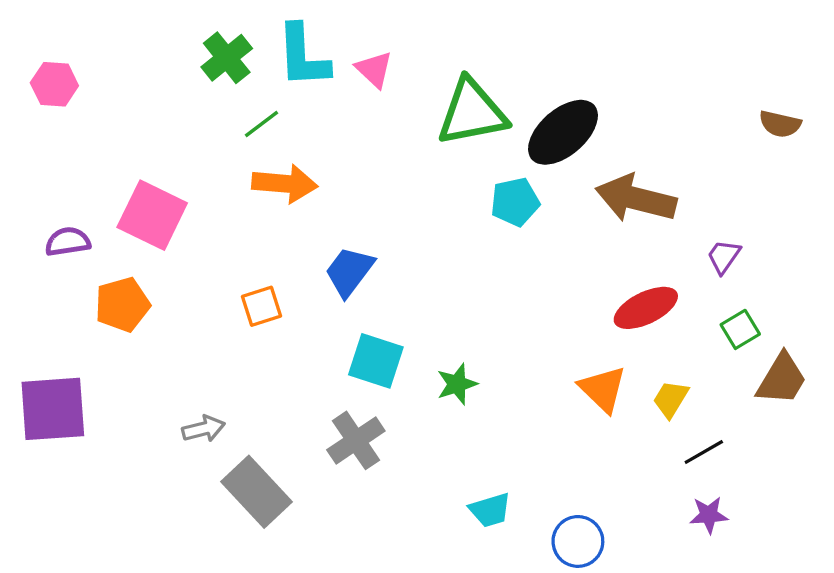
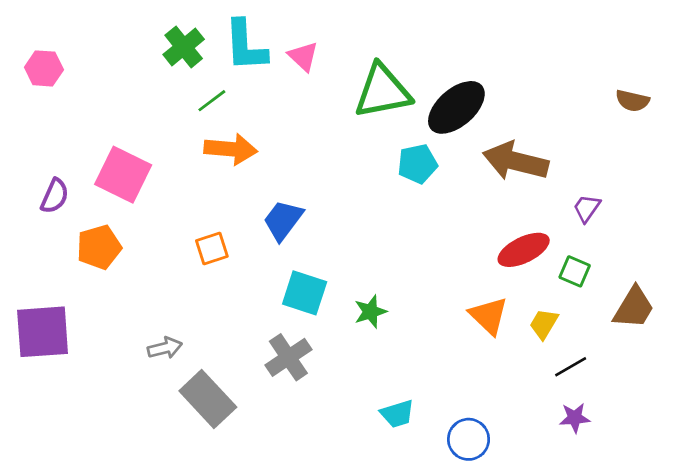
purple semicircle: (68, 242) -> (55, 196), turned 123
green square: (740, 329) -> (575, 271), moved, turned -36

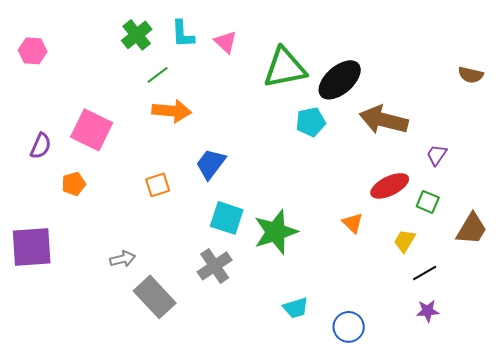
cyan L-shape: (245, 46) -> (183, 34), size x0.7
orange pentagon: (99, 247) -> (74, 184), size x0.7
green star: (370, 312) -> (276, 232), size x1.8
orange triangle: (489, 316) -> (353, 223), moved, size x0.7

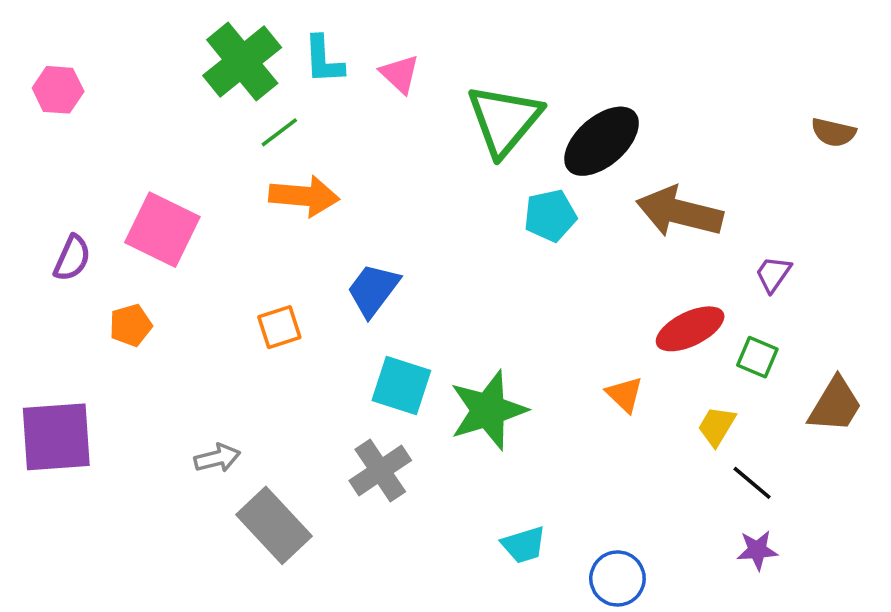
green cross: (137, 35) -> (242, 62), size x1.4
green triangle: (285, 68) -> (504, 120), turned -39
black line: (425, 273) -> (752, 483), turned 70

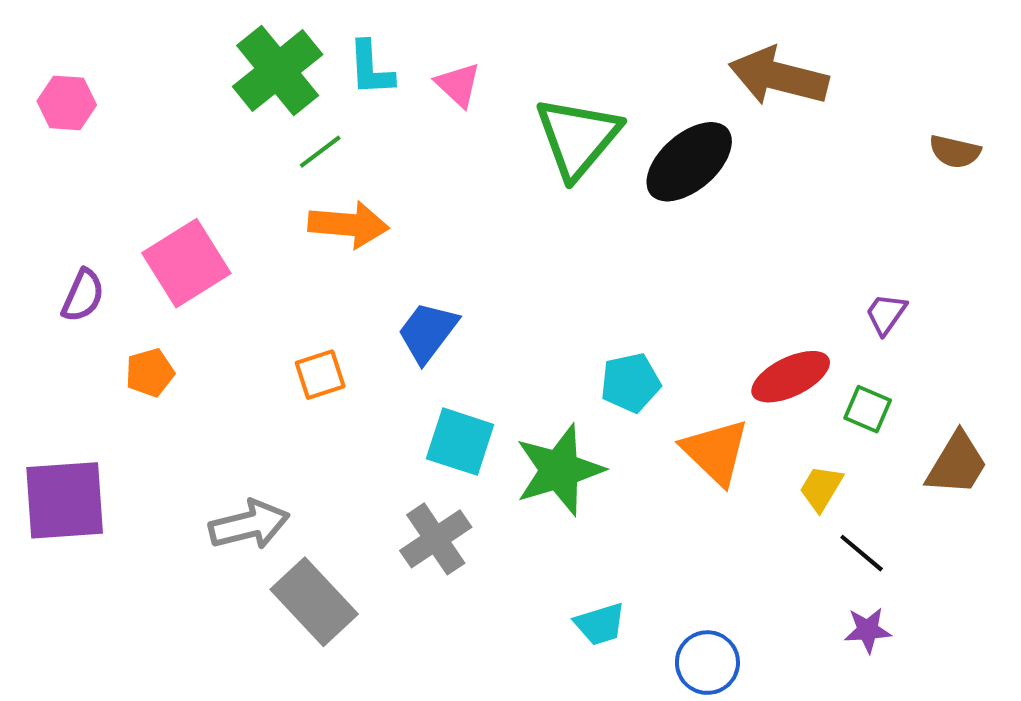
brown arrow: (679, 212) -> (778, 77), moved
cyan pentagon: (550, 216) -> (630, 383), moved
pink square: (162, 230) -> (186, 263), turned 32
orange triangle: (625, 394) -> (716, 452), size x1.6
gray arrow: (217, 458) -> (249, 525), size x1.5

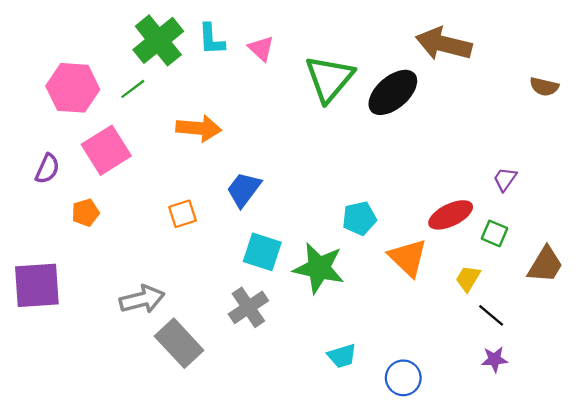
pink hexagon: (67, 103) -> (73, 88), moved, size x1.6
green line: (320, 152) -> (133, 89), moved
green star: (559, 470) -> (319, 268), turned 30

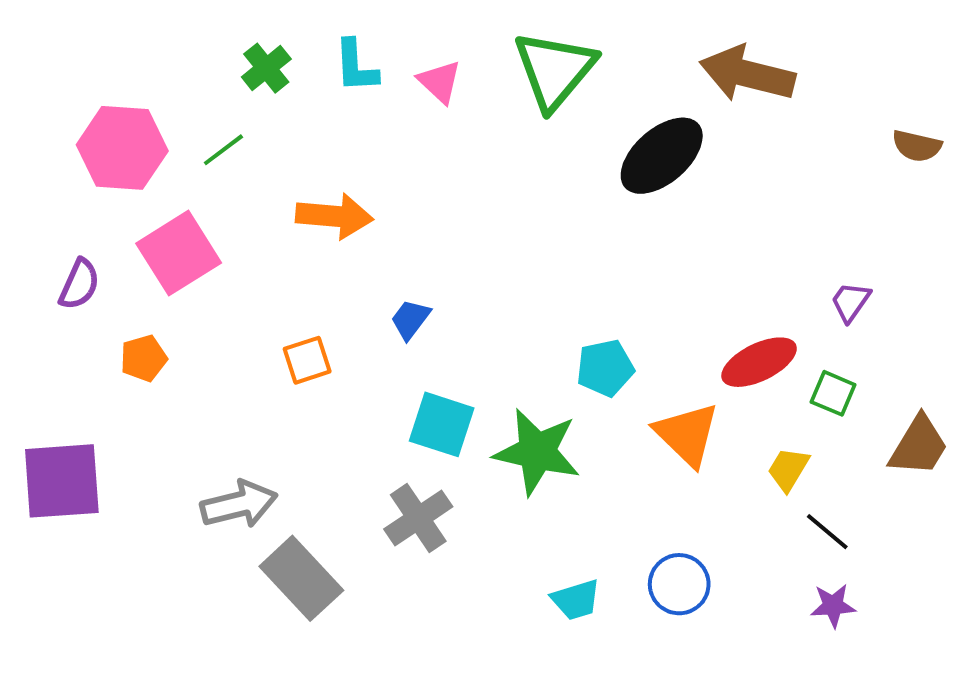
green cross: (158, 40) -> (266, 68), size x0.6
green triangle: (329, 79) -> (555, 70), moved
blue trapezoid: (244, 189) -> (410, 319), size x0.7
blue circle: (403, 378) -> (679, 584), moved

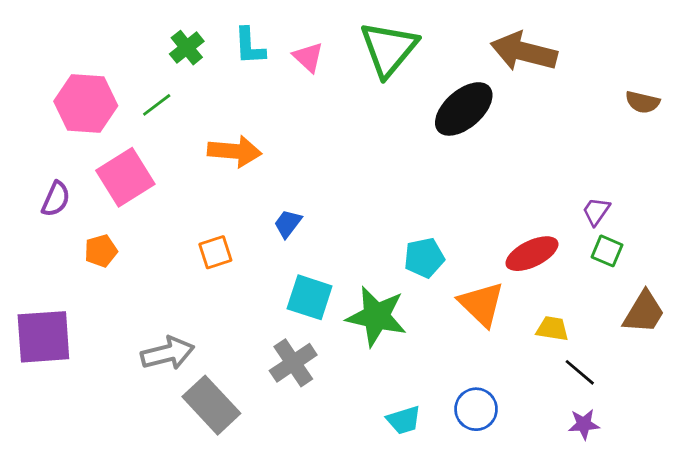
green square: (833, 393) -> (607, 251), moved
yellow trapezoid: (788, 469) -> (552, 329), turned 68

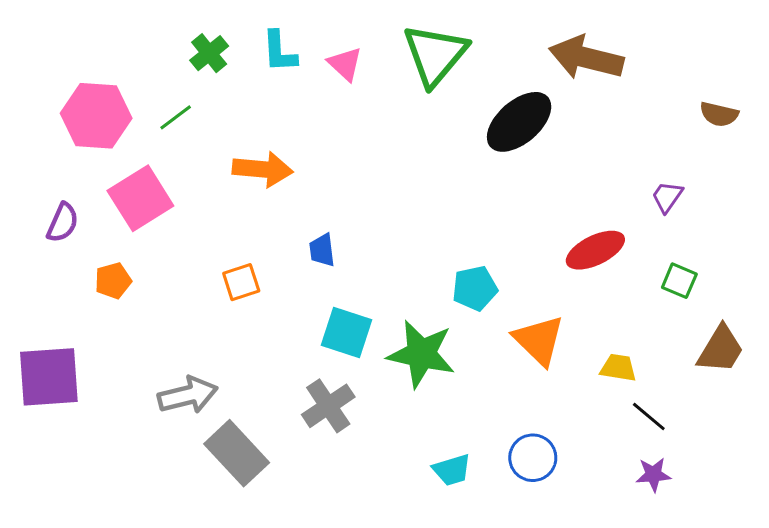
purple trapezoid: (596, 211) -> (667, 197), moved
blue trapezoid: (288, 224) -> (322, 250), turned -44
red ellipse: (532, 254) -> (595, 250), moved

